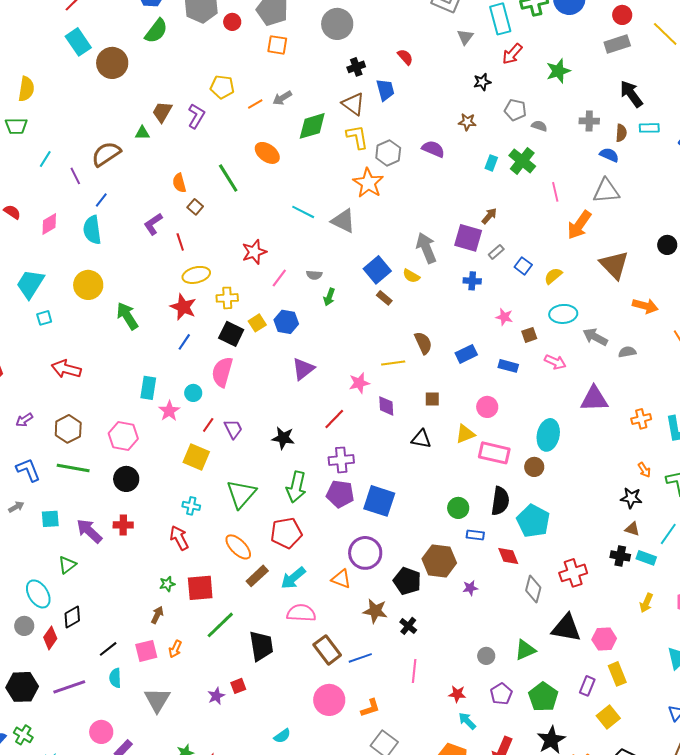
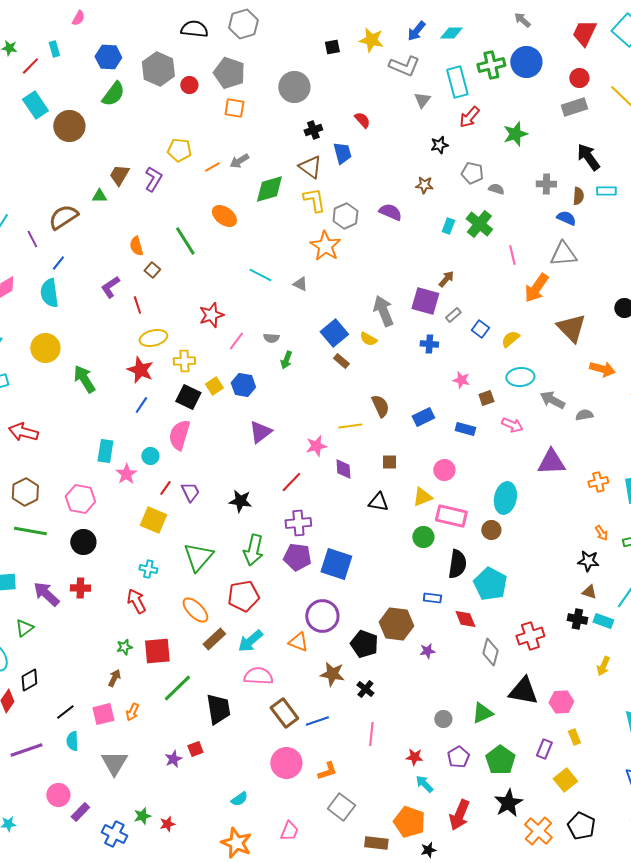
gray triangle: (343, 221) -> (300, 284), size x0.6
green circle: (458, 508) -> (423, 537), moved
yellow rectangle: (617, 674) -> (574, 737), size x0.7

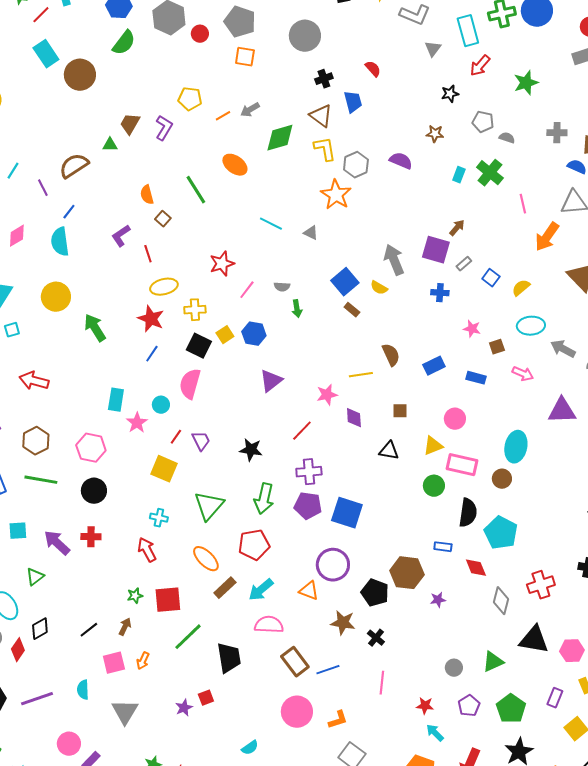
green arrow: (286, 360) -> (297, 309), turned -30
black line: (65, 712) -> (89, 630), moved

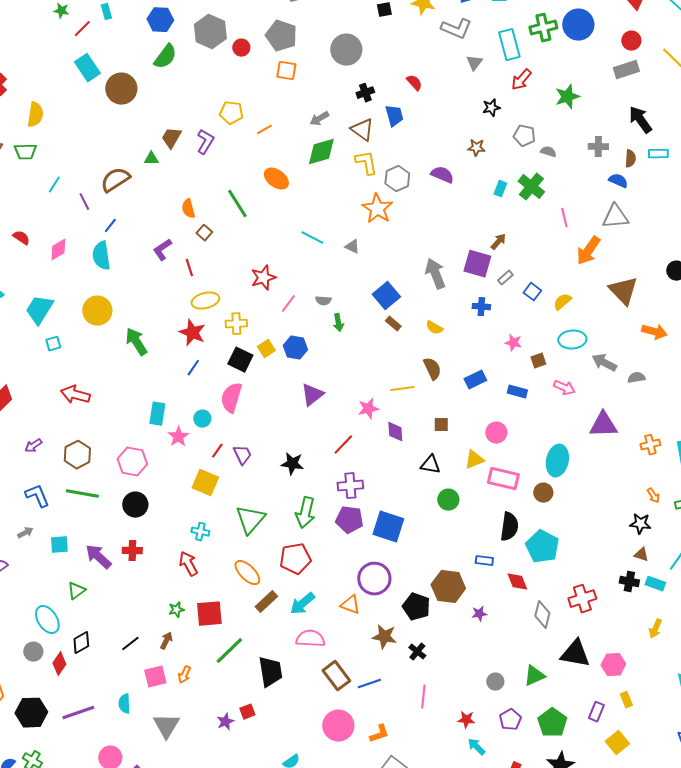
gray arrow: (250, 110) -> (319, 119), moved
yellow semicircle: (379, 288) -> (434, 328), moved
green circle: (434, 486) -> (448, 500), moved

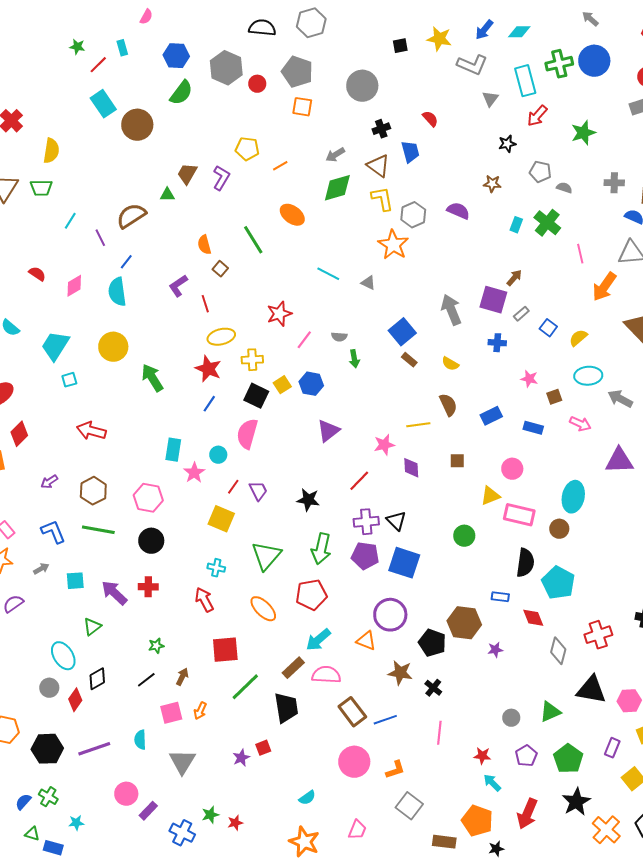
black triangle: (430, 465) -> (396, 521), moved, turned 35
brown rectangle: (266, 602) -> (293, 668), moved
green star: (176, 610) -> (156, 646), moved

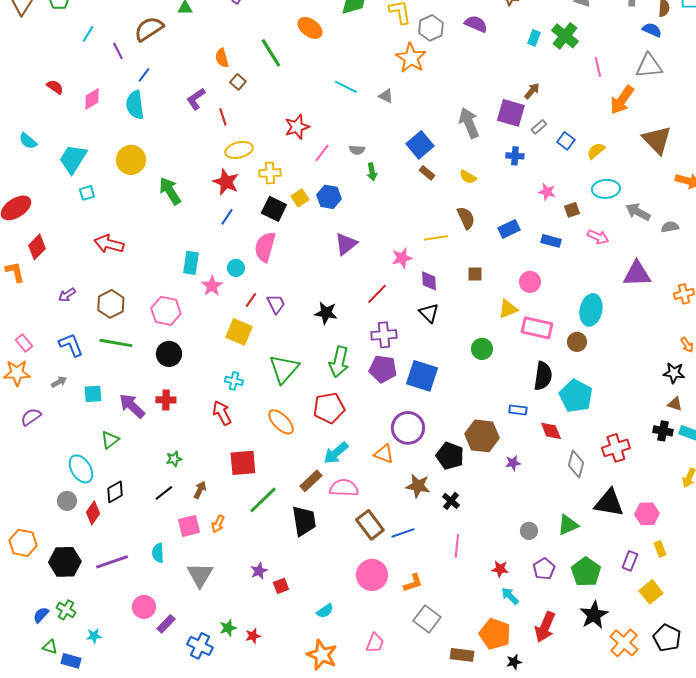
black triangle: (396, 521) -> (429, 313), moved
red square: (263, 748) -> (281, 586), moved

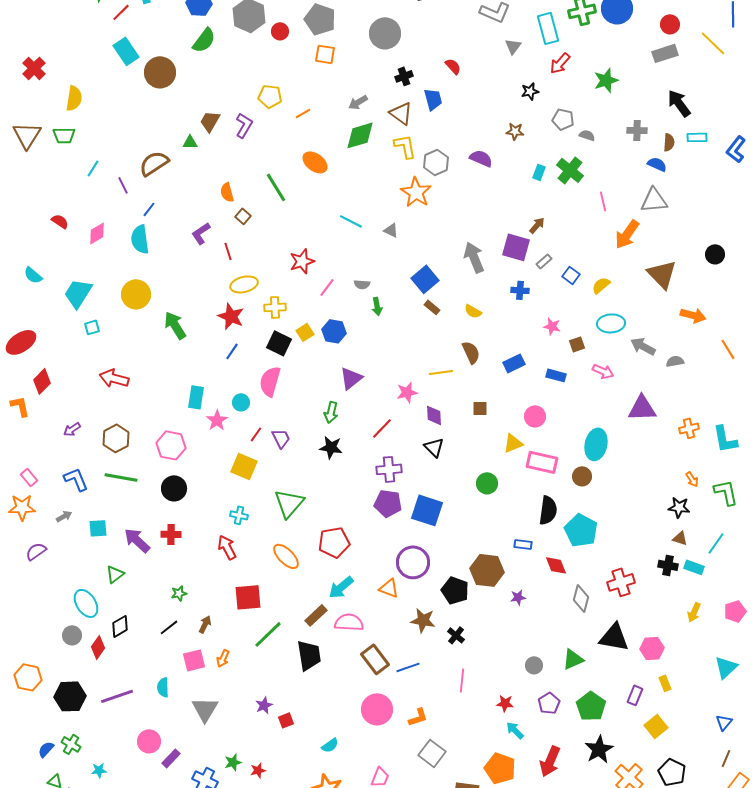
green arrow: (339, 362) -> (331, 412), moved, size x0.7

